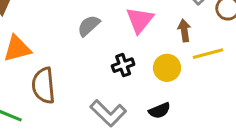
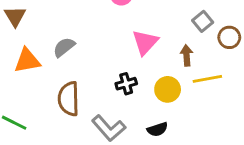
gray semicircle: (89, 26) -> (64, 47), moved
brown semicircle: (44, 86) -> (69, 99), moved

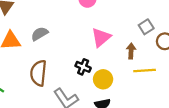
black cross: (126, 84) -> (83, 67), turned 32
yellow circle: (168, 89) -> (103, 79), moved

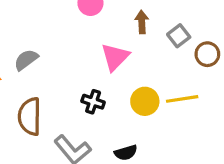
brown arrow: (131, 51) -> (142, 22), moved
yellow circle: (103, 79) -> (145, 101), moved

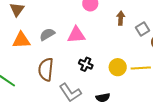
pink triangle: (115, 57) -> (76, 35), moved, turned 36

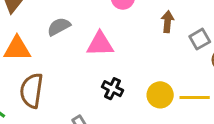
gray semicircle: (47, 34) -> (59, 27), moved
brown semicircle: (46, 69) -> (32, 91), moved

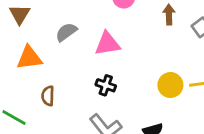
black cross: (112, 89) -> (106, 85), moved
brown semicircle: (32, 91) -> (48, 96), size x0.6

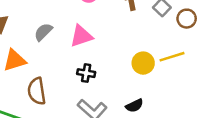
brown semicircle: (48, 96) -> (37, 91), size x1.5

